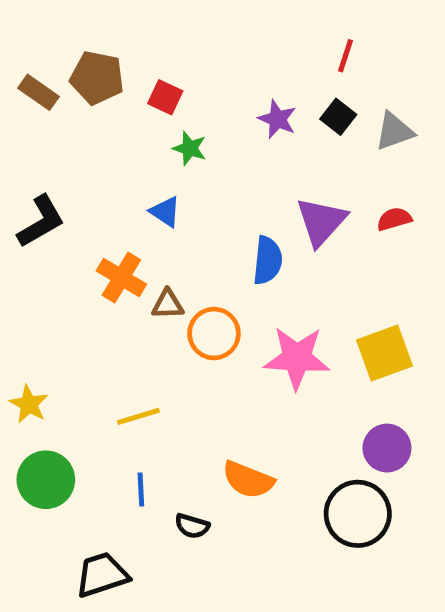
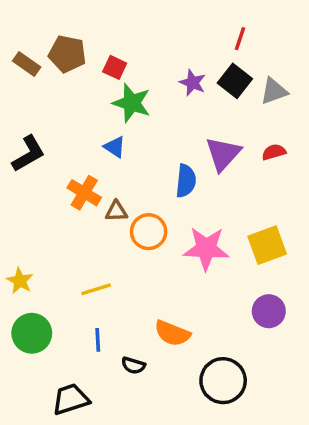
black square: (338, 117) -> (235, 81), size x1.4
green star: (190, 148) -> (132, 103), size x1.6
black circle: (358, 514) -> (223, 381), moved

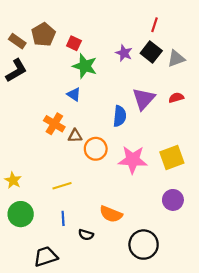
brown pentagon: (67, 54) -> (43, 35), turned 30
black L-shape: (28, 154) -> (16, 70), moved

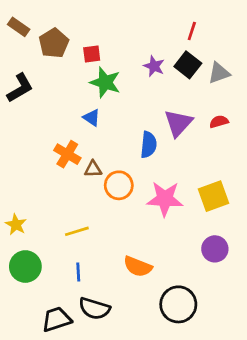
brown rectangle: (17, 41) -> (19, 27), moved
red square: (74, 43) -> (92, 54), turned -32
black semicircle: (86, 235) -> (94, 308), moved, size x1.6

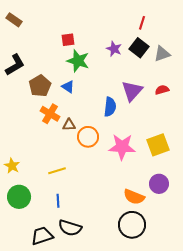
brown pentagon: (54, 43) -> (40, 86), moved
orange semicircle: (138, 267) -> (134, 197), moved

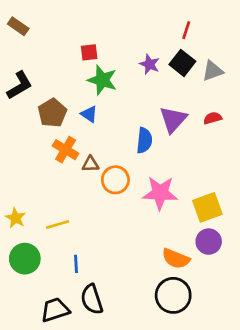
yellow square: (158, 145) -> (207, 207), moved
yellow line: (57, 171) -> (58, 224), moved
black semicircle: (70, 228) -> (92, 299), turned 55

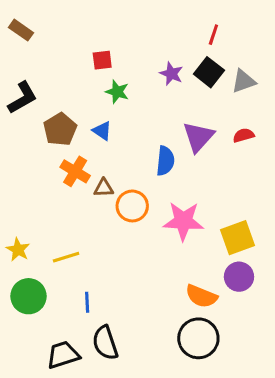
green star: (102, 80) -> (117, 92), size x0.7

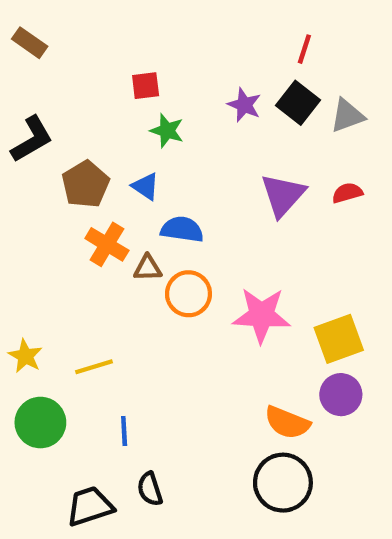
blue semicircle: (165, 161) -> (182, 229), moved, turned -88
black semicircle: (105, 343) -> (150, 489), size x0.7

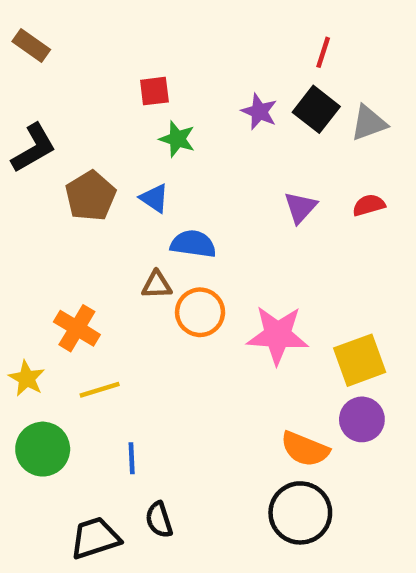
purple triangle: (283, 195) -> (300, 207), size x0.7
orange cross: (107, 244) -> (77, 328), moved

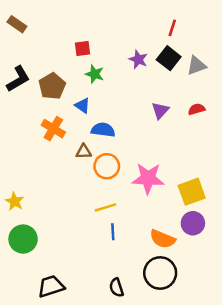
brown pentagon: (91, 196) -> (52, 86), moved
orange cross: (77, 328) -> (53, 129), moved
yellow line: (100, 390) -> (106, 207), moved
blue line: (132, 458) -> (113, 232), moved
black semicircle: (159, 520) -> (116, 288), moved

